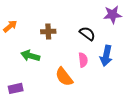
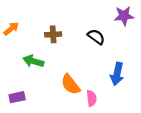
blue arrow: (106, 56) -> (117, 74), moved
pink semicircle: (83, 60) -> (91, 98), moved

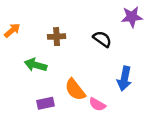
purple rectangle: (17, 97) -> (45, 103), moved
pink semicircle: (91, 98) -> (97, 104), turned 126

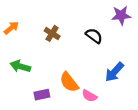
brown cross: (57, 37) -> (52, 33), turned 35
green arrow: (36, 65) -> (20, 66), moved
blue arrow: (124, 79) -> (114, 72), turned 30

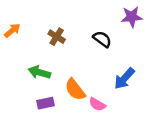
green arrow: (20, 66) -> (39, 72), moved

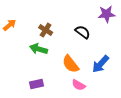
green arrow: (39, 72) -> (39, 49), moved
orange semicircle: (75, 90) -> (71, 64), moved

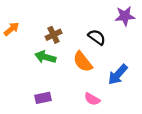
brown cross: (46, 30) -> (54, 35), turned 32
orange semicircle: (71, 64) -> (83, 62), moved

